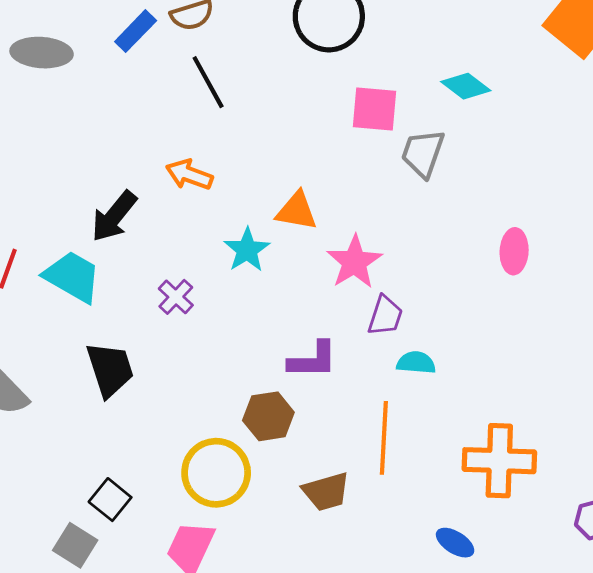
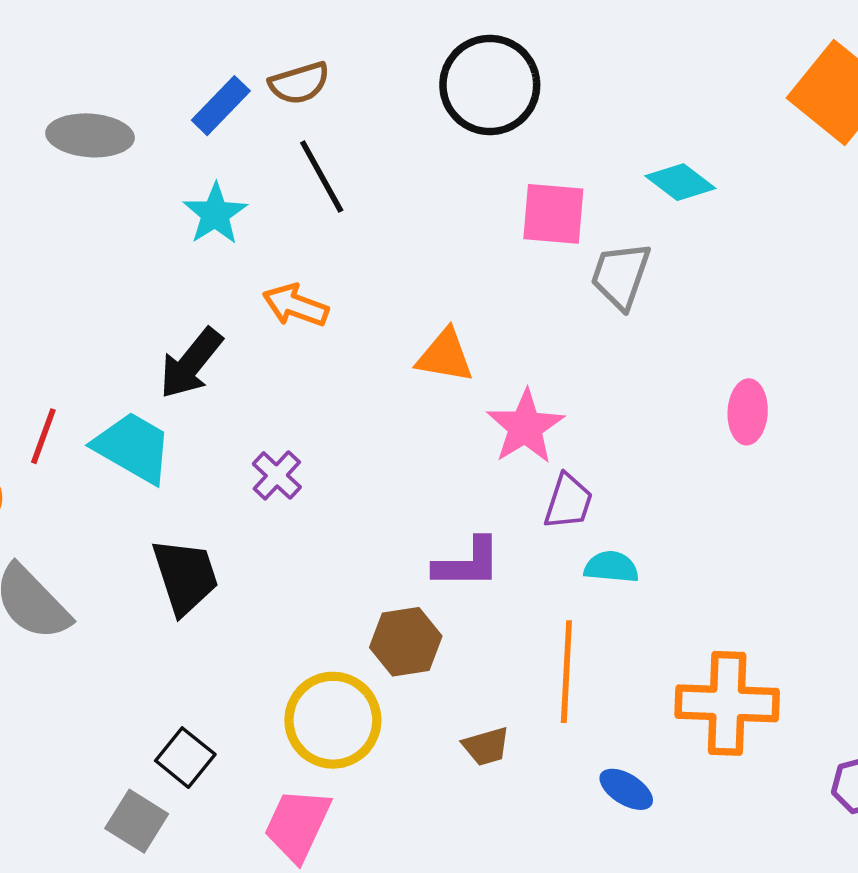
cyan star: (247, 250) -> (215, 214), moved
brown trapezoid: (326, 492) -> (486, 746), size x0.7
blue ellipse: (455, 543) -> (626, 789), moved

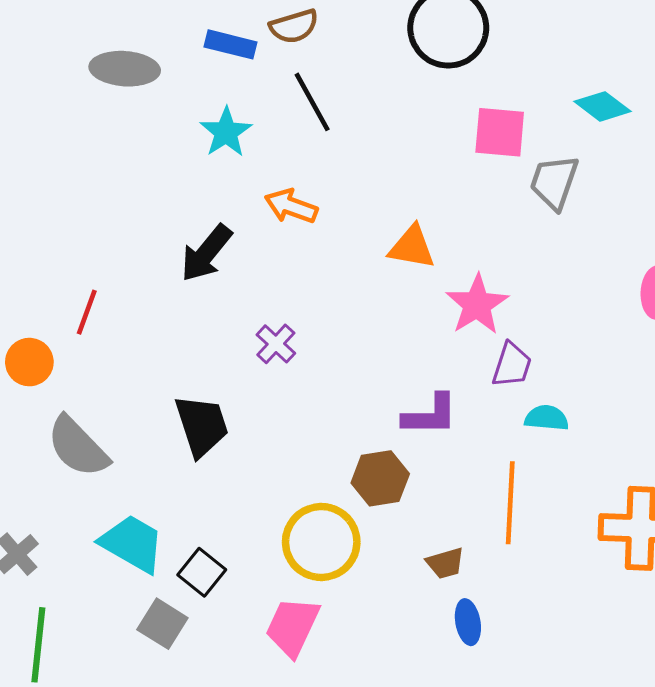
blue rectangle: (221, 106) -> (230, 44), turned 60
cyan trapezoid: (133, 447) -> (132, 544), moved
blue ellipse: (626, 789) -> (468, 622), moved, turned 48

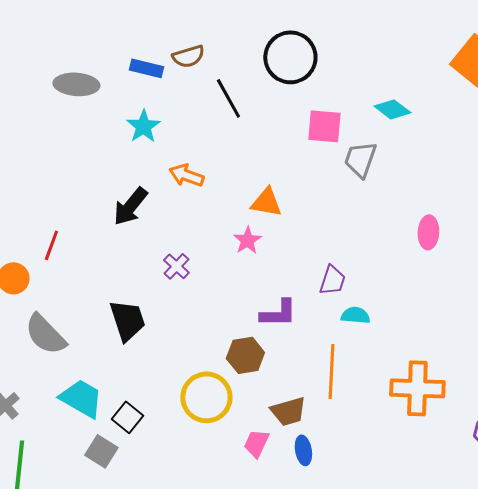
black line: (312, 102) -> (228, 98), moved
pink star: (477, 305) -> (247, 240), moved, size x0.7
brown trapezoid: (445, 563) -> (288, 411), size x1.4
pink trapezoid: (292, 627) -> (256, 443), moved, size x0.7

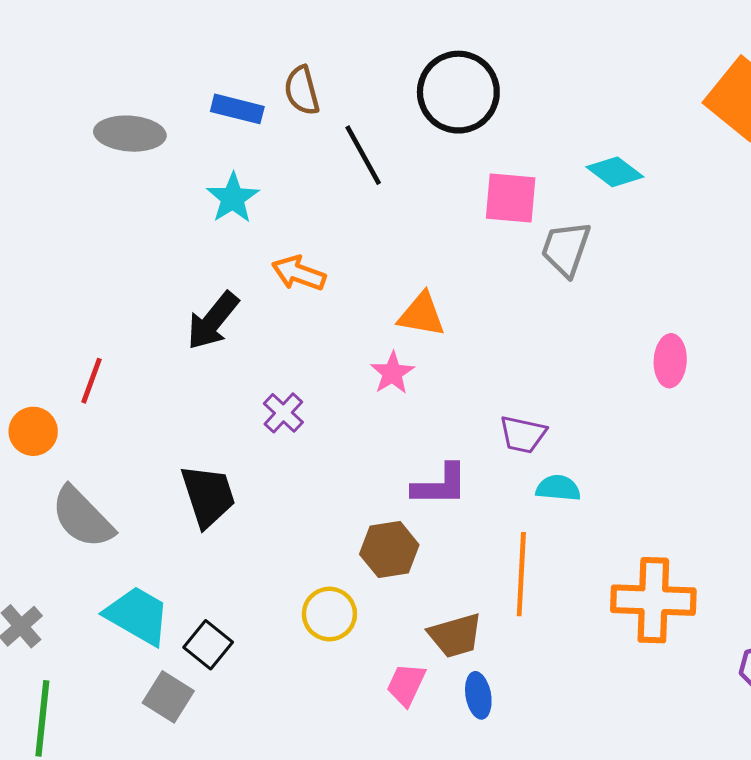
brown semicircle: (188, 56) -> (302, 91), turned 92
purple trapezoid: (332, 280) -> (523, 434), turned 84
yellow circle: (206, 397) -> (329, 614), size x0.7

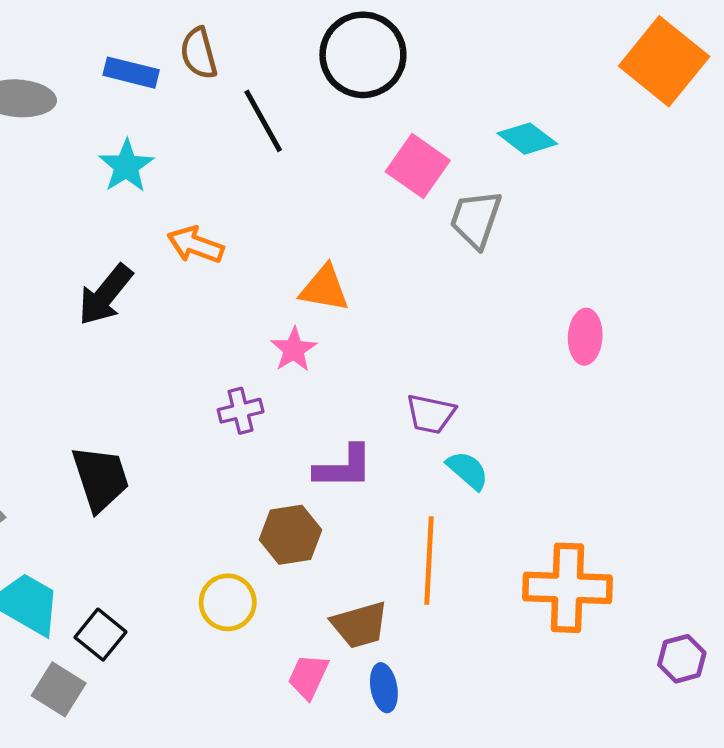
pink square: (511, 198) -> (418, 166), turned 30
purple cross: (283, 413) -> (241, 411), moved, turned 33
cyan semicircle: (558, 488) -> (468, 470), turned 36

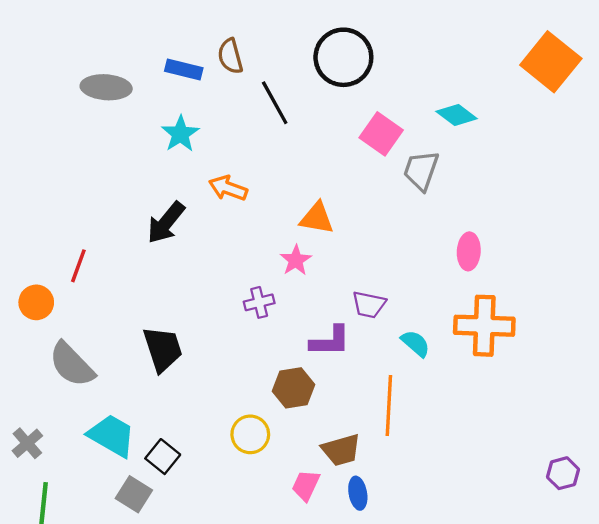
pink ellipse: (585, 337) -> (469, 251), moved
purple trapezoid: (431, 414) -> (369, 305), moved
orange cross: (567, 588) -> (484, 326), moved

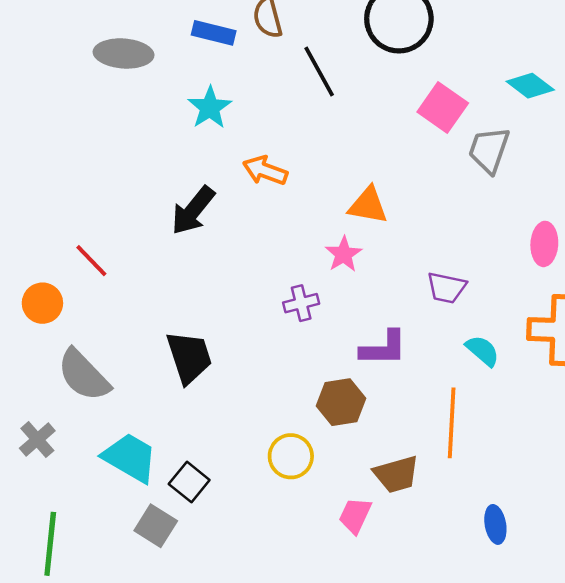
red line: (78, 266) -> (91, 261), turned -64
purple trapezoid: (369, 305) -> (447, 288), moved
gray cross: (27, 443) -> (37, 440), moved
blue ellipse: (358, 493) -> (495, 524), moved

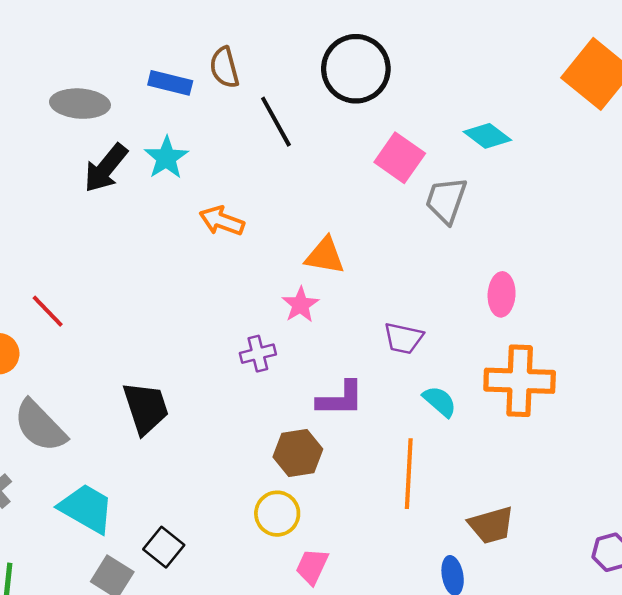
black arrow: (193, 210) -> (106, 168), moved
yellow circle: (291, 456) -> (277, 514), moved
brown trapezoid: (396, 474) -> (491, 525), moved
black square: (189, 482) -> (164, 547), moved

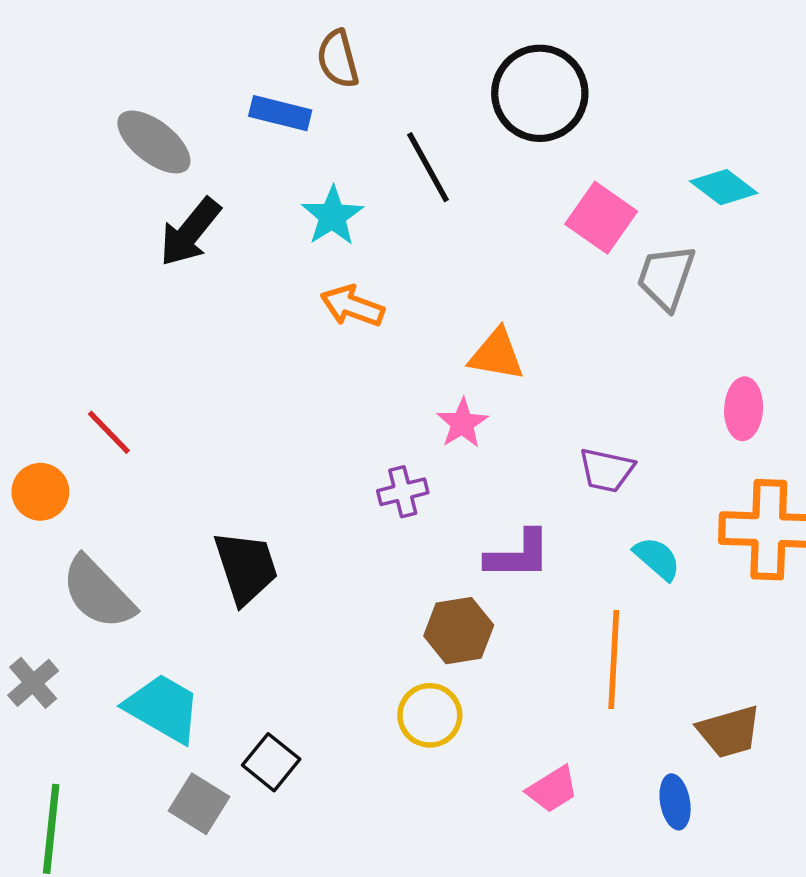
brown semicircle: (224, 67) -> (338, 59), moved
gray ellipse: (80, 104) -> (154, 142), turned 34
cyan star: (166, 158) -> (332, 216), moved
pink trapezoid: (312, 566) -> (552, 789), moved, turned -147

